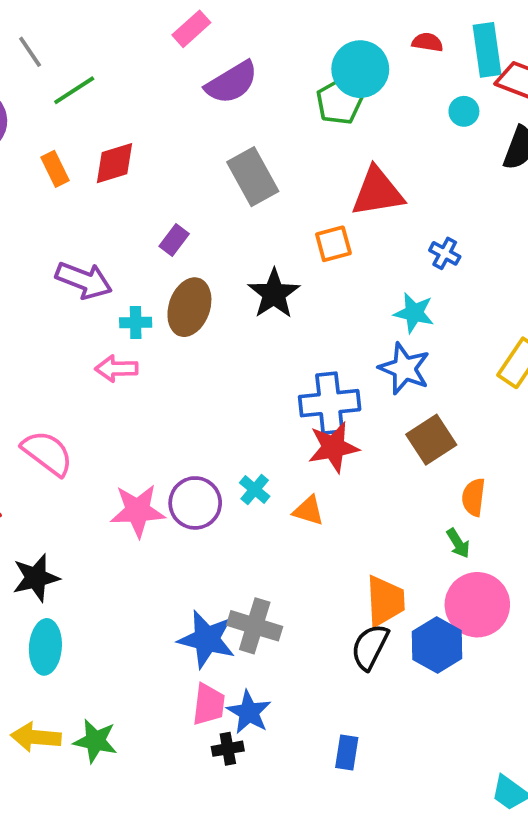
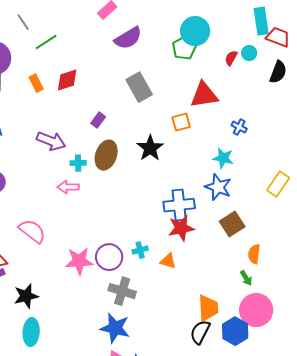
red semicircle: (427, 42) -> (231, 58), moved, turned -70
cyan cross: (255, 490) -> (140, 250), turned 35
gray cross: (255, 626) -> (122, 291), moved

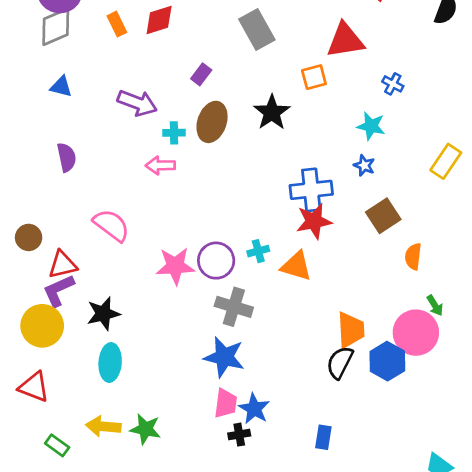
blue star: (218, 187) -> (364, 165), size x0.6
orange triangle: (168, 261) -> (296, 266), size x1.4
green arrow: (246, 278) -> (435, 305), moved

